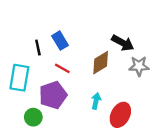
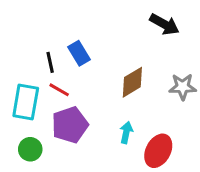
black arrow: (123, 43) -> (164, 24), moved
red line: (62, 68) -> (59, 90), moved
green circle: (33, 117) -> (30, 149), moved

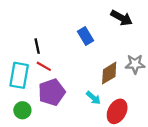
blue rectangle: (79, 53) -> (86, 36), moved
brown diamond: (132, 82) -> (109, 73), moved
cyan arrow: (126, 132) -> (93, 98), turned 119

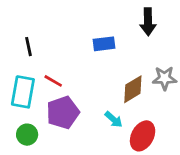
black arrow: (122, 18) -> (148, 22), turned 60
blue rectangle: (86, 36) -> (104, 44), turned -66
black line: (37, 46) -> (28, 47), moved

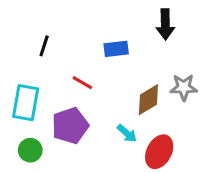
black line: (28, 47) -> (44, 46), moved, turned 30
red line: (53, 81) -> (82, 83), moved

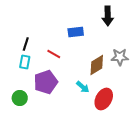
black line: (44, 46) -> (26, 44), moved
cyan rectangle: (26, 103) -> (25, 62), moved, size x0.6

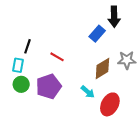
blue rectangle: (76, 32) -> (97, 34), moved, turned -42
cyan rectangle: (25, 62) -> (18, 65), moved
green circle: (20, 98) -> (21, 84), moved

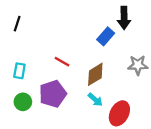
black line: (27, 46) -> (17, 24), moved
brown diamond: (102, 68) -> (95, 74), moved
green circle: (21, 84) -> (23, 102), moved

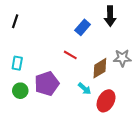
blue rectangle: (106, 36) -> (83, 27), moved
red line: (62, 62) -> (70, 55), moved
brown diamond: (95, 74) -> (100, 68), moved

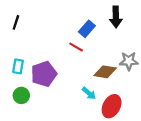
red line: (70, 55) -> (76, 47), moved
brown diamond: (100, 68) -> (105, 72), turned 40
purple pentagon: (47, 84) -> (44, 74), moved

